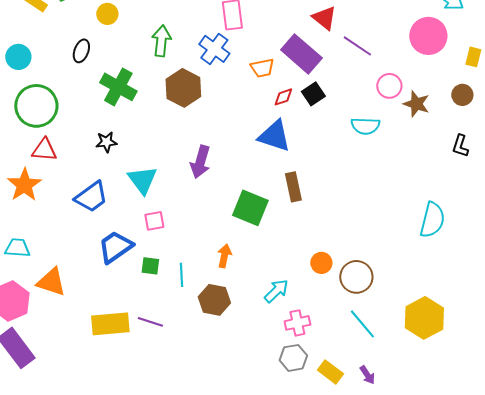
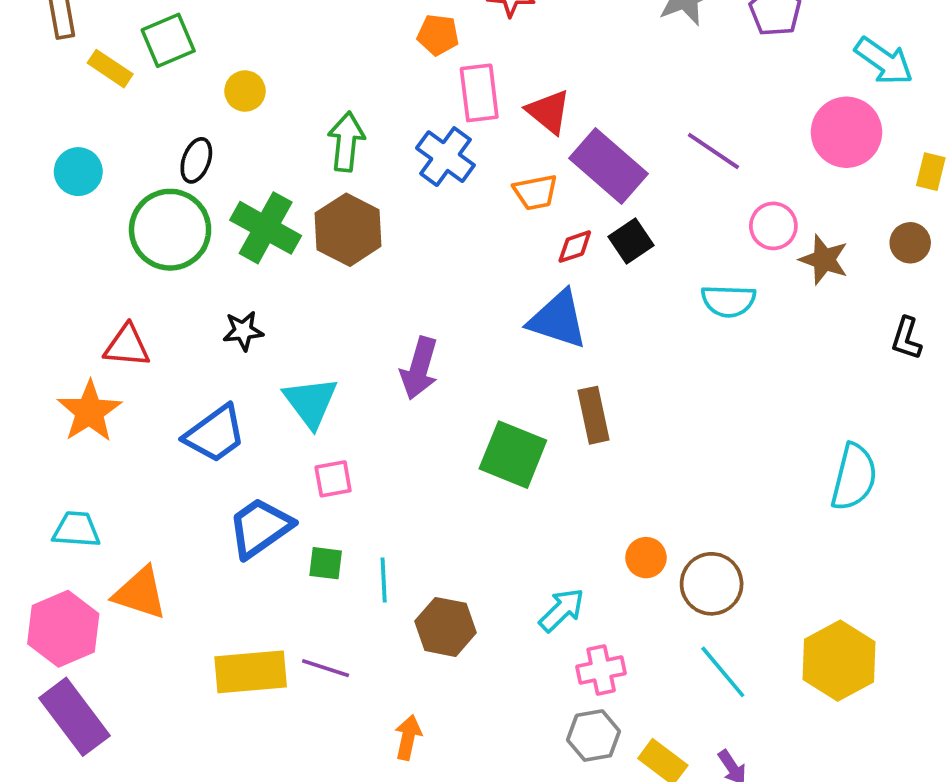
red triangle: (324, 18) -> (549, 112), moved
brown hexagon: (183, 88) -> (348, 230), moved
green circle: (36, 106) -> (170, 230), moved
orange arrow: (224, 256) -> (408, 737), moved

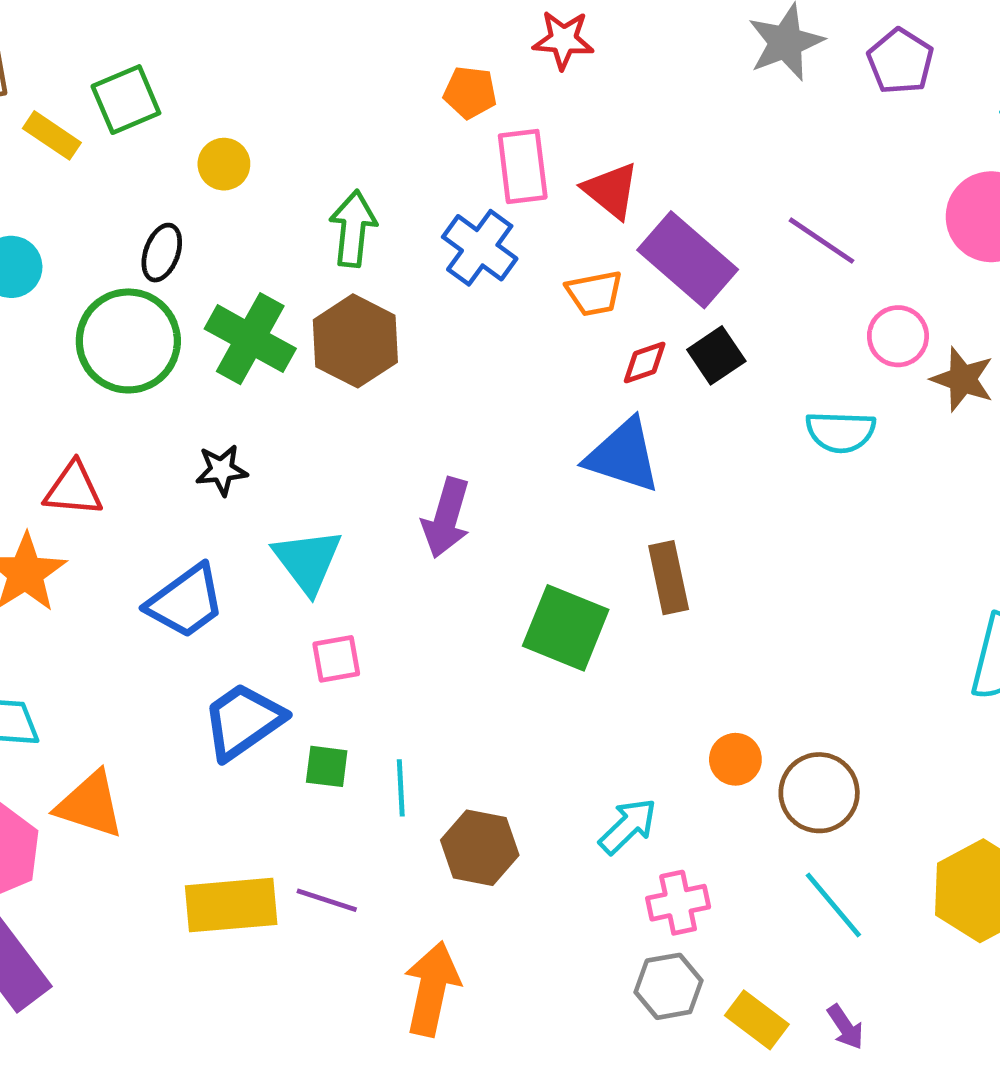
orange arrow: (408, 737) -> (432, 989), size x1.6

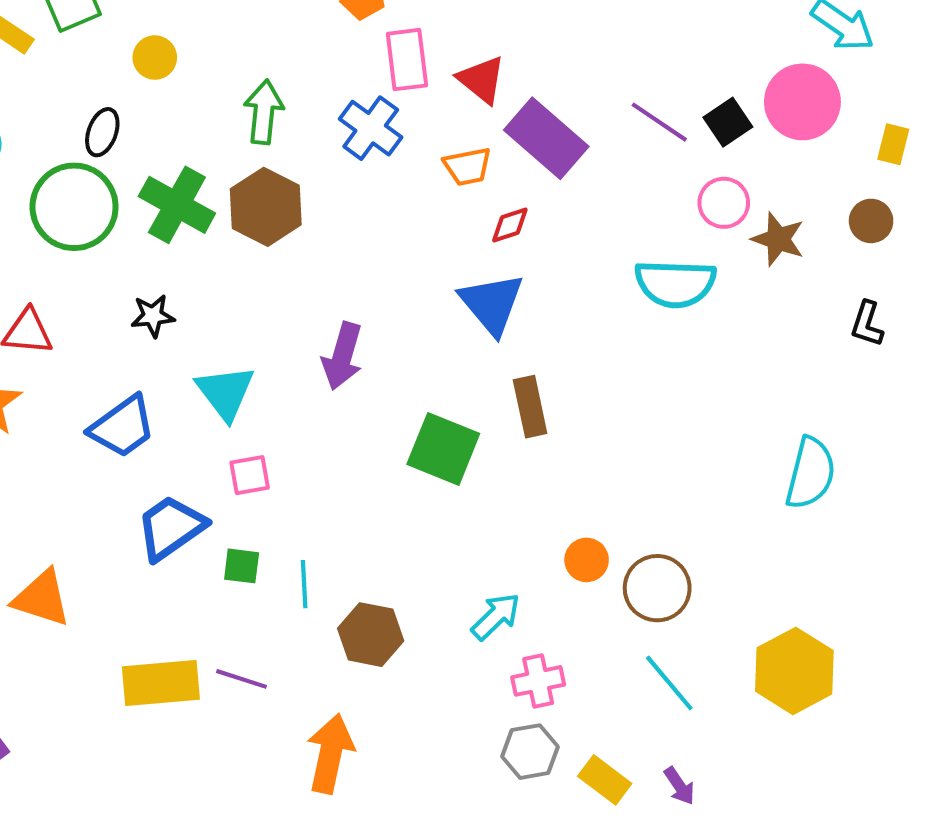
black square: (716, 355) -> (728, 122), moved
cyan semicircle: (841, 432) -> (675, 283), size x1.4
blue triangle: (623, 456) -> (492, 304), turned 32

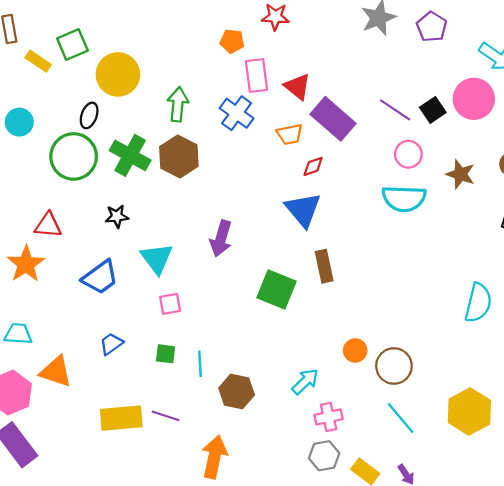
yellow circle: (155, 58) -> (118, 74), size x1.8
pink circle: (724, 203) -> (408, 154), moved
blue trapezoid: (171, 528) -> (111, 344), moved, size x0.6

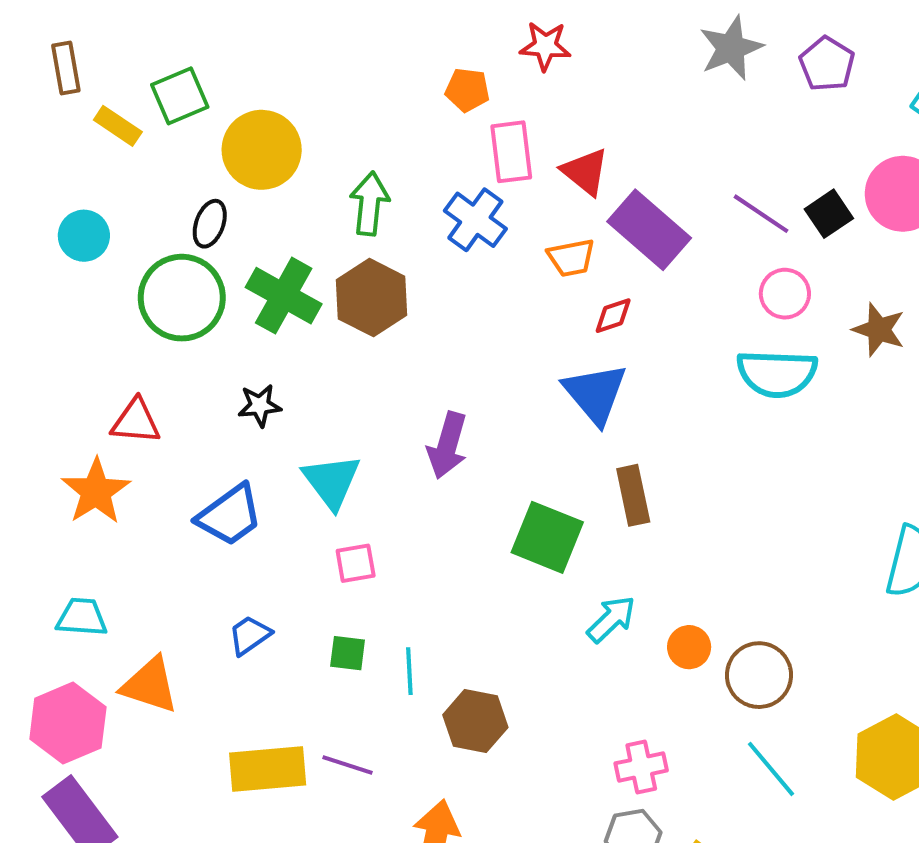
cyan arrow: (305, 382) -> (611, 619), moved

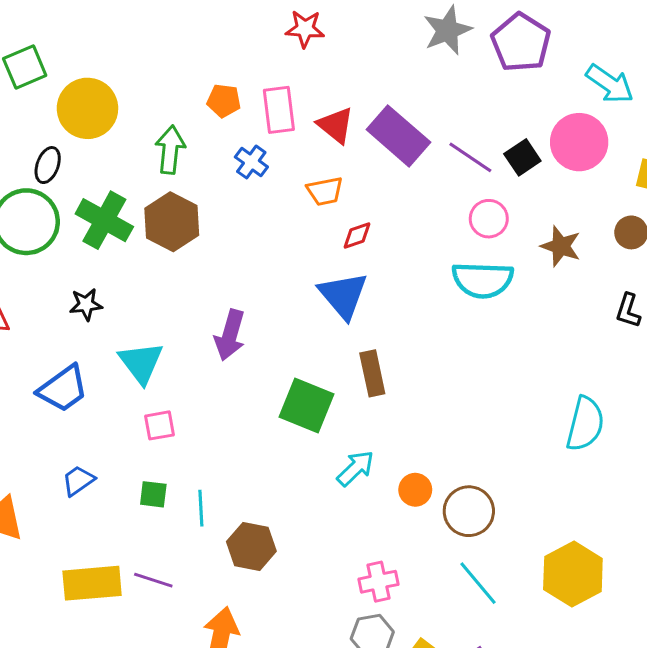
purple pentagon: (827, 64) -> (521, 43), size x1.4
orange pentagon: (467, 90) -> (224, 101), moved
blue cross: (475, 220) -> (251, 162), size x0.7
purple rectangle: (649, 230) -> (398, 136), moved

